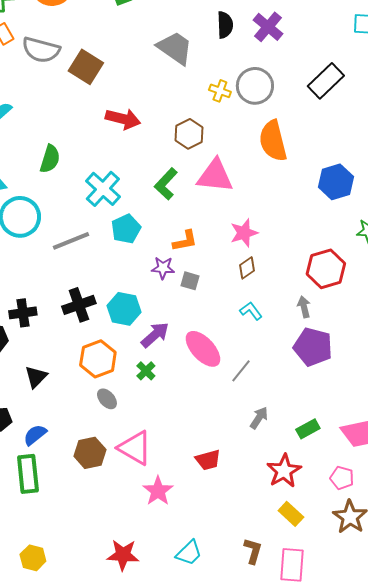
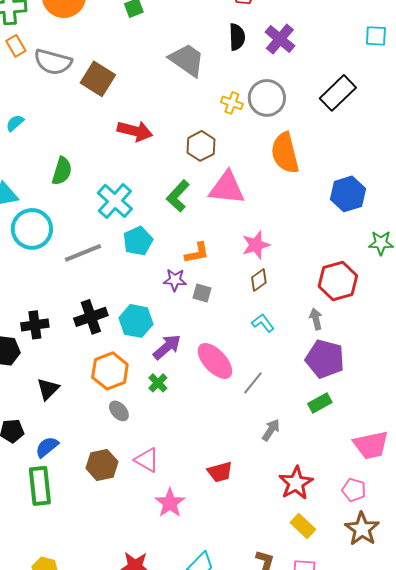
green rectangle: (308, 429) -> (320, 403), moved
pink triangle: (135, 448) -> (147, 460), size x0.7

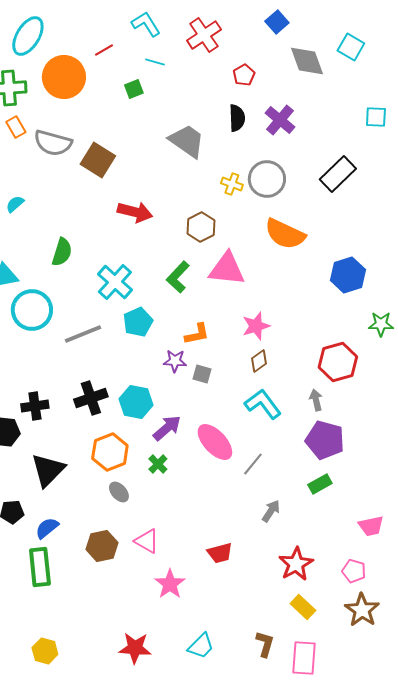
orange semicircle: (285, 153) -> (285, 234), turned -51
cyan L-shape: (263, 323) -> (263, 404), size x1.6
black triangle: (48, 389) -> (48, 470), size x1.5
pink trapezoid: (371, 445) -> (371, 526), size x0.7

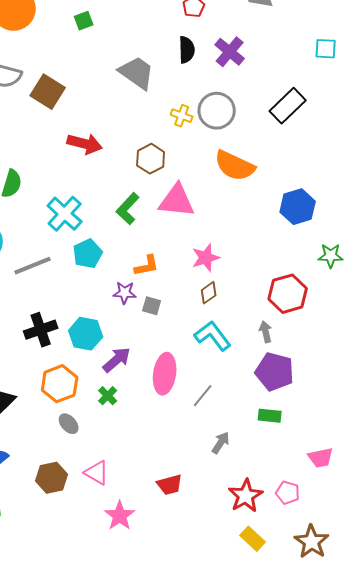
pink ellipse: (215, 442) -> (165, 374), turned 51
green rectangle: (320, 484) -> (270, 416), turned 35
pink pentagon: (354, 571) -> (288, 493), moved

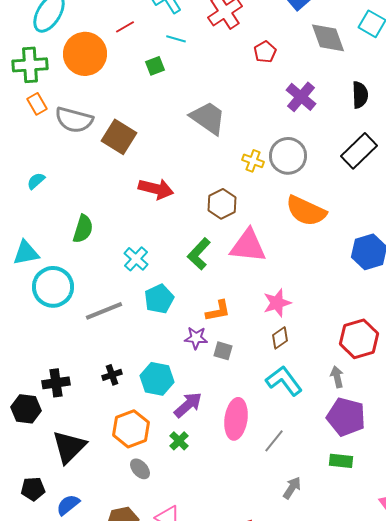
black semicircle: (187, 50) -> (360, 95), moved
cyan cross: (65, 214) -> (136, 259), size x0.7
black cross: (41, 330) -> (112, 375), size x0.6

